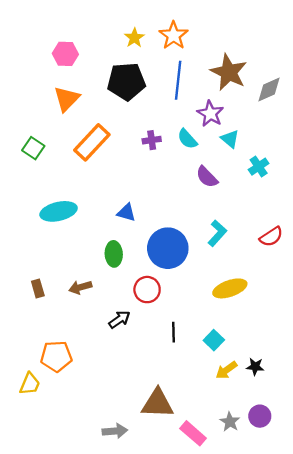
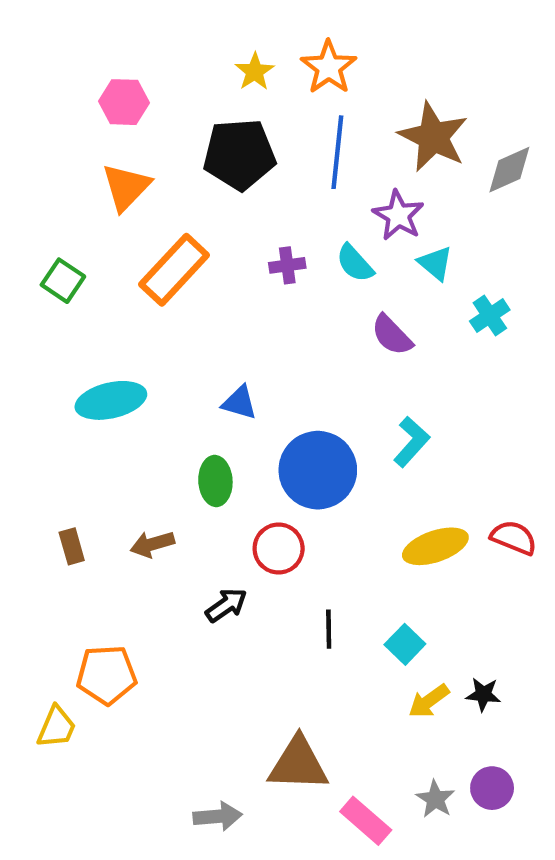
red semicircle: (271, 237) -> (514, 538), moved, turned -125

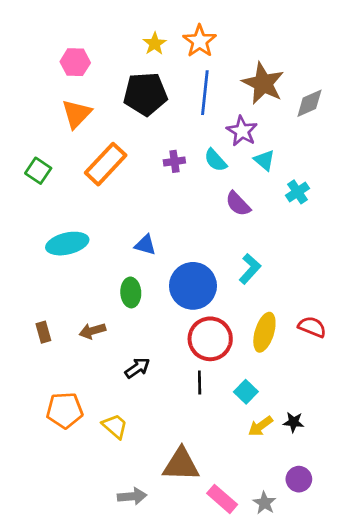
yellow ellipse: (435, 546) -> (264, 332), turned -54
red circle: (279, 549) -> (210, 339), moved, size x1.4
yellow trapezoid: (56, 727) -> (115, 426), moved, turned -72
gray star: (435, 799) -> (264, 503), moved

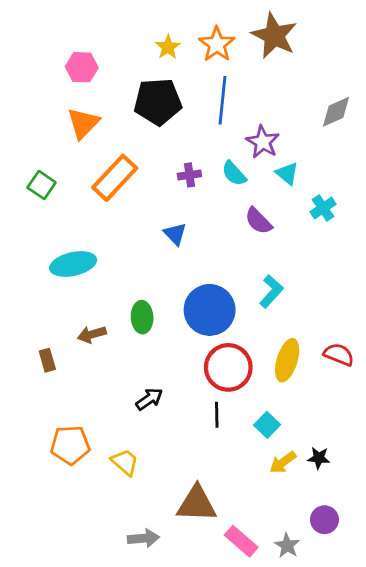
brown star: (263, 83) -> (274, 36), moved
blue triangle: (145, 245) -> (175, 234), moved, turned 30
brown arrow: (92, 331) -> (92, 334), moved

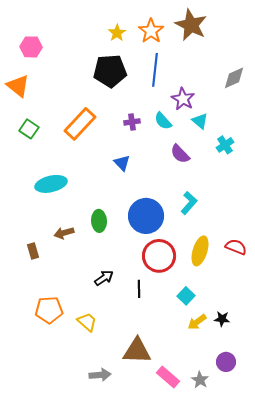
pink hexagon: (82, 67) -> (31, 47), moved
orange triangle: (83, 123) -> (18, 86), moved, turned -35
black line: (217, 415) -> (139, 289), moved

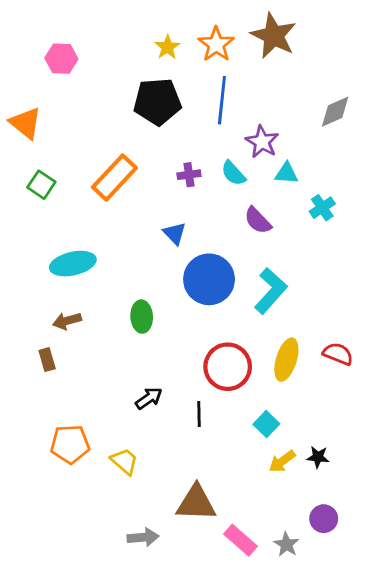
pink hexagon: (31, 47) -> (61, 59), moved
cyan triangle: (200, 121) -> (286, 173), turned -36
cyan L-shape: (189, 203) -> (271, 291), size x1.4
blue circle: (146, 216) -> (209, 279), moved
brown arrow: (64, 233) -> (67, 321), moved

